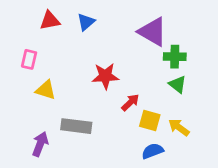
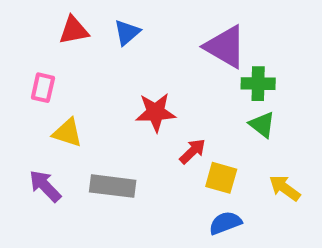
yellow arrow: (179, 127) -> (285, 188), moved
purple arrow: (40, 144) -> (45, 186), moved, turned -65

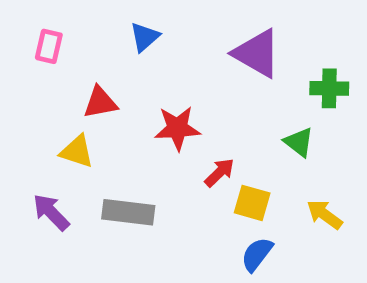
red triangle: (74, 30) -> (100, 102), moved
green cross: (258, 84) -> (329, 88), moved
pink rectangle: (43, 88) -> (49, 46), moved
blue semicircle: (225, 223) -> (257, 254), turned -32

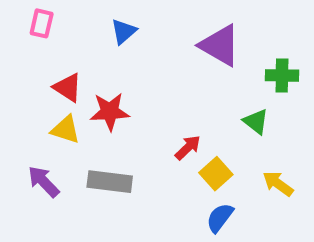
pink rectangle: (49, 46) -> (42, 23), moved
red triangle: (100, 102) -> (68, 88), moved, turned 44
red star: (177, 128) -> (110, 112), moved
yellow square: (252, 203) -> (216, 174), turned 32

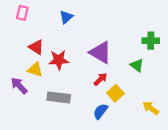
purple triangle: (220, 45) -> (100, 52), moved
purple arrow: (44, 182) -> (19, 86), moved
yellow arrow: (278, 184) -> (151, 108), moved
blue semicircle: (220, 218) -> (100, 111), moved

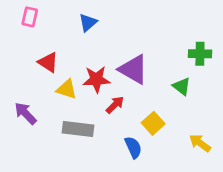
red star: (59, 60) -> (96, 79), moved
yellow triangle: (35, 70) -> (67, 89), moved
red arrow: (100, 79) -> (115, 105), moved
blue semicircle: (100, 111) -> (133, 147), turned 119

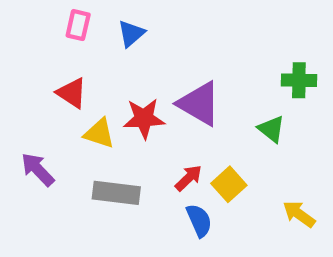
pink rectangle: (30, 17) -> (78, 25), moved
red arrow: (115, 105) -> (189, 178), moved

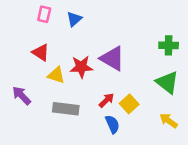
green triangle: (271, 129) -> (167, 82), moved, size x1.5

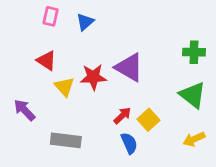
yellow triangle: (56, 75) -> (64, 87), turned 30
gray rectangle: (66, 109) -> (66, 140), moved
yellow arrow: (169, 121) -> (194, 139), turned -60

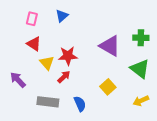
pink rectangle: (51, 16) -> (32, 19), moved
purple triangle: (129, 67) -> (110, 46), moved
red arrow: (122, 116) -> (64, 77), moved
blue semicircle: (129, 143) -> (80, 104), moved

